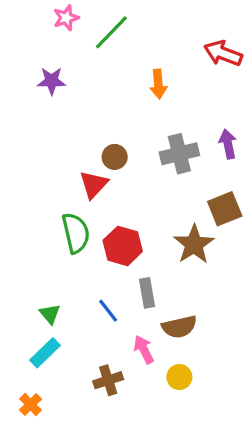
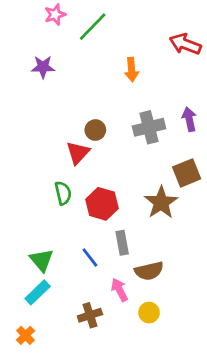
green semicircle: (76, 233) -> (63, 193), size x0.7
green triangle: (50, 314) -> (42, 260), size x1.4

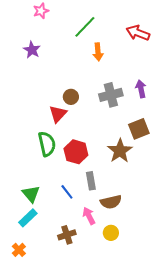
green line: (93, 27) -> (85, 27), moved
purple star: (43, 67) -> (32, 50), turned 30
green semicircle: (63, 193) -> (47, 144), size x1.4

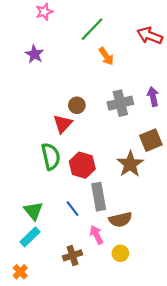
orange arrow: (98, 52) -> (106, 56), turned -30
gray rectangle: (91, 181) -> (99, 197), size x1.4

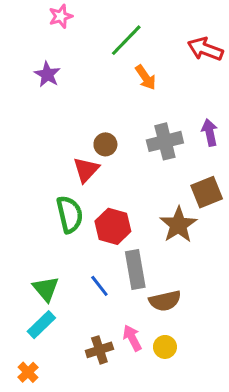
pink arrow: (96, 235) -> (132, 338), moved

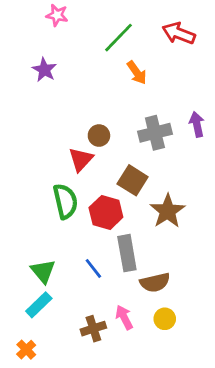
pink star: (61, 16) -> (57, 15), turned 30
red arrow: (205, 49) -> (179, 33), moved
brown square: (207, 192) -> (133, 180), moved, turned -36
yellow circle: (165, 347) -> (165, 319), moved

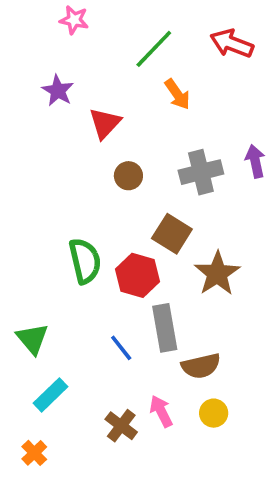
red triangle: (81, 159) -> (105, 123), moved
green triangle: (43, 271) -> (32, 339), moved
brown cross: (93, 329) -> (121, 426), turned -35

